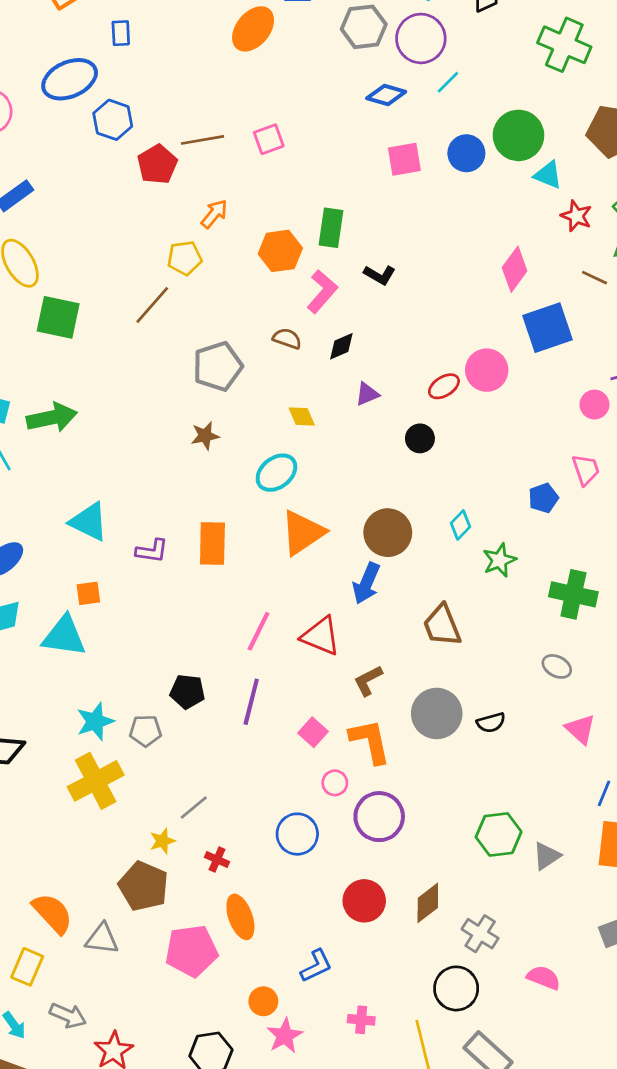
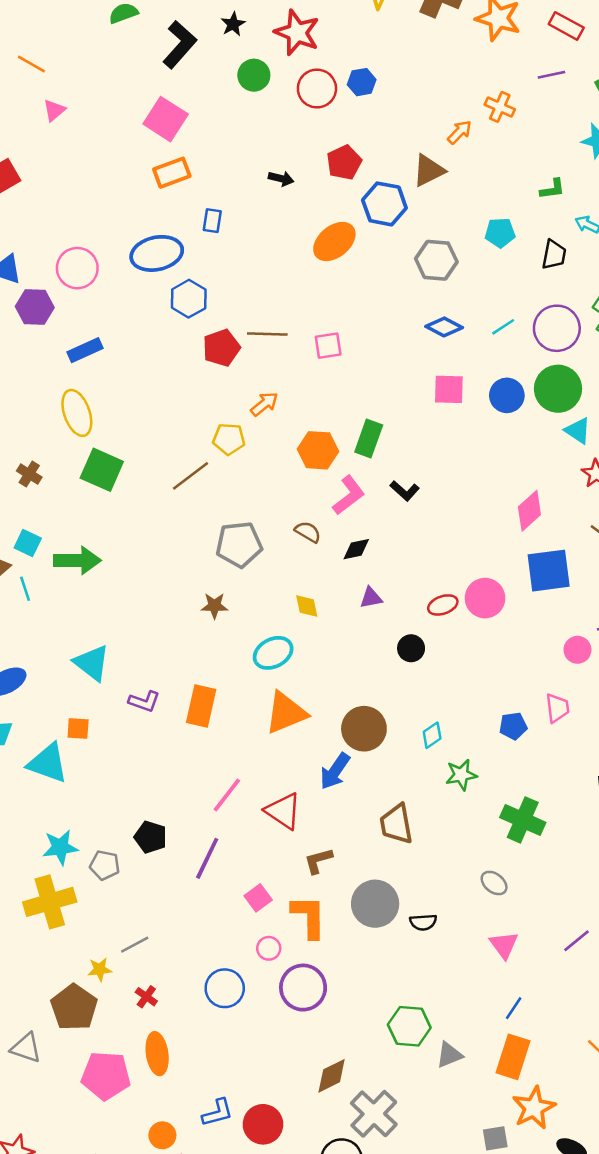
purple circle: (421, 38) -> (557, 328), moved
red circle: (364, 901) -> (263, 1124), moved
gray cross: (480, 934) -> (374, 1114), size x1.4

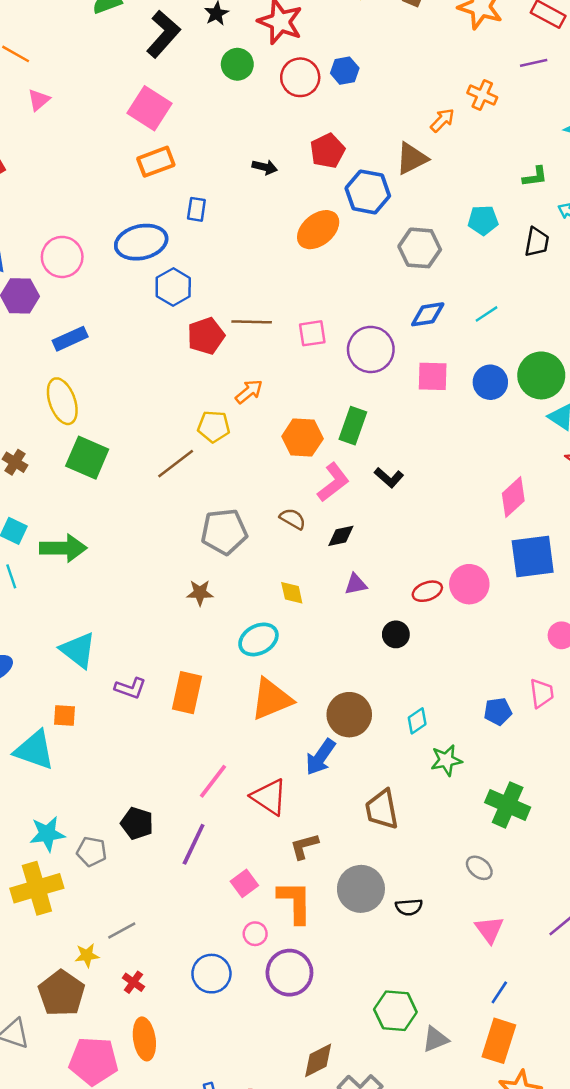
blue diamond: (444, 327) -> (428, 314), turned -36
purple circle: (557, 328) -> (371, 349), moved

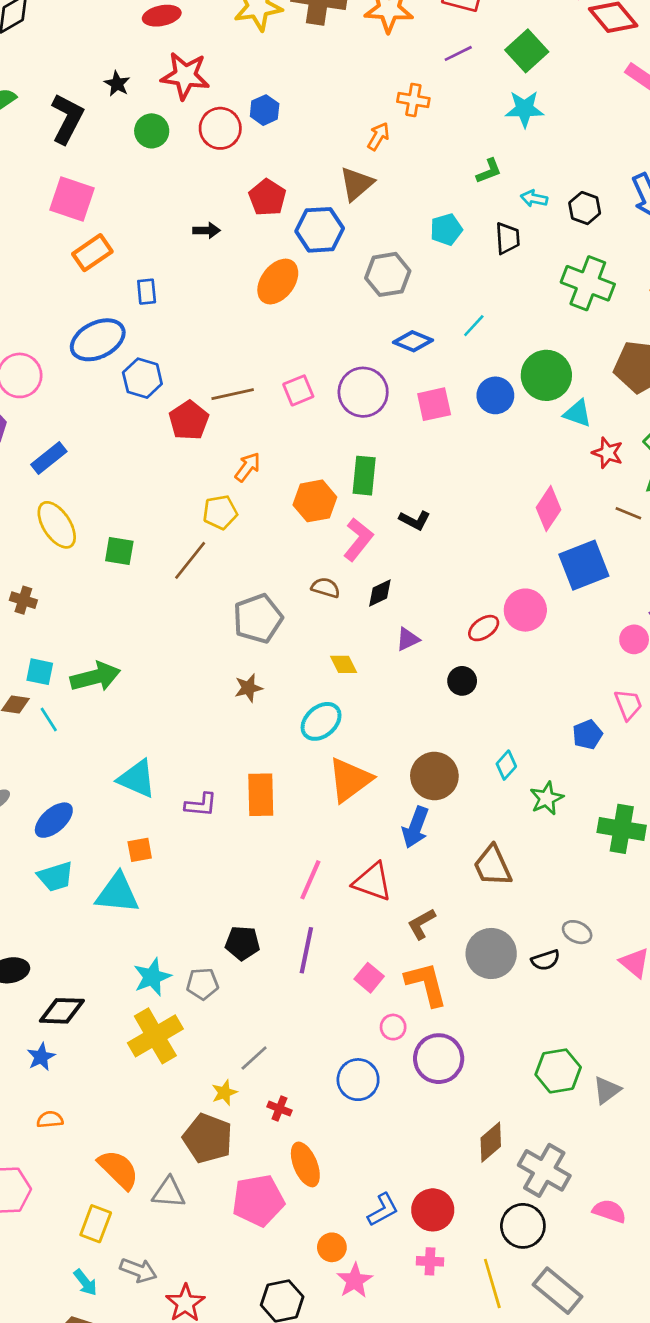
blue diamond: (428, 314) -> (413, 341), turned 45
green square: (87, 458) -> (119, 551), moved, size x0.7
gray ellipse: (479, 868) -> (577, 932), moved

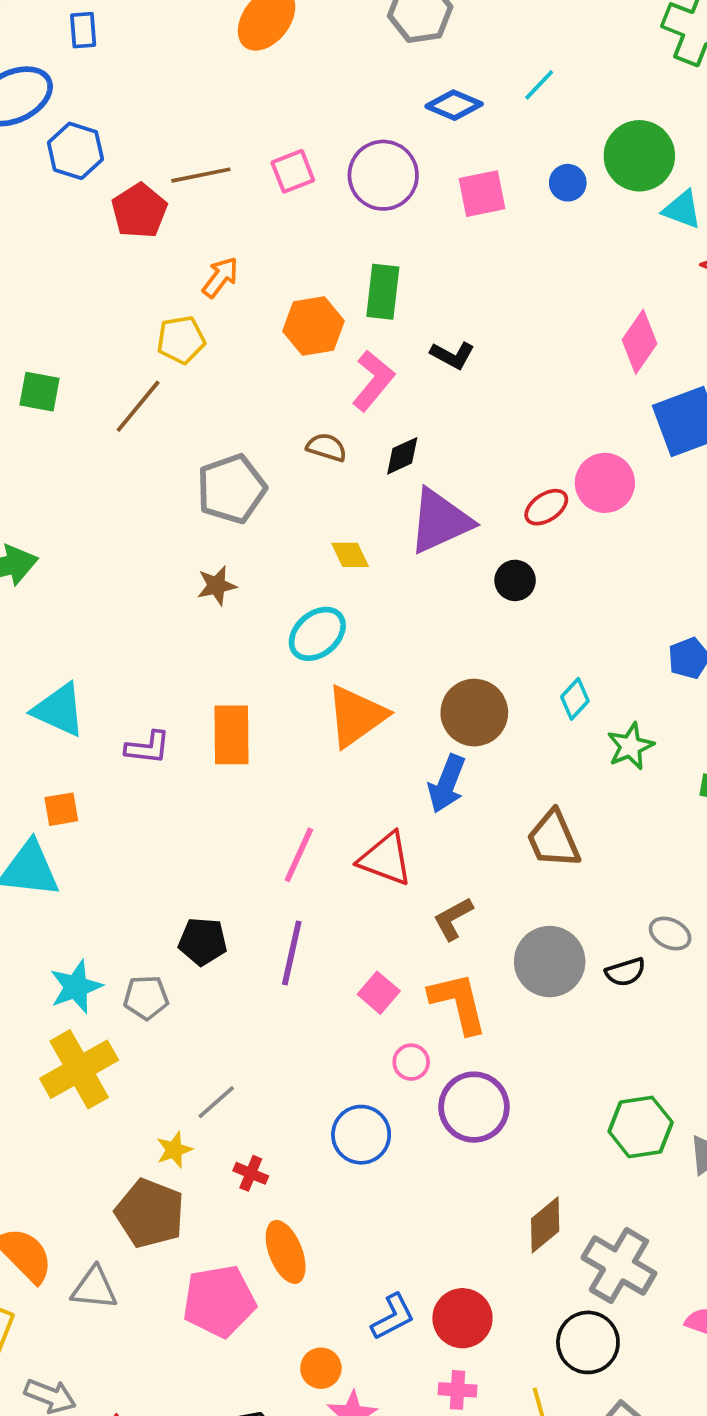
blue circle: (495, 395) -> (568, 183), size x0.7
purple triangle: (408, 639) -> (440, 521), size x2.0

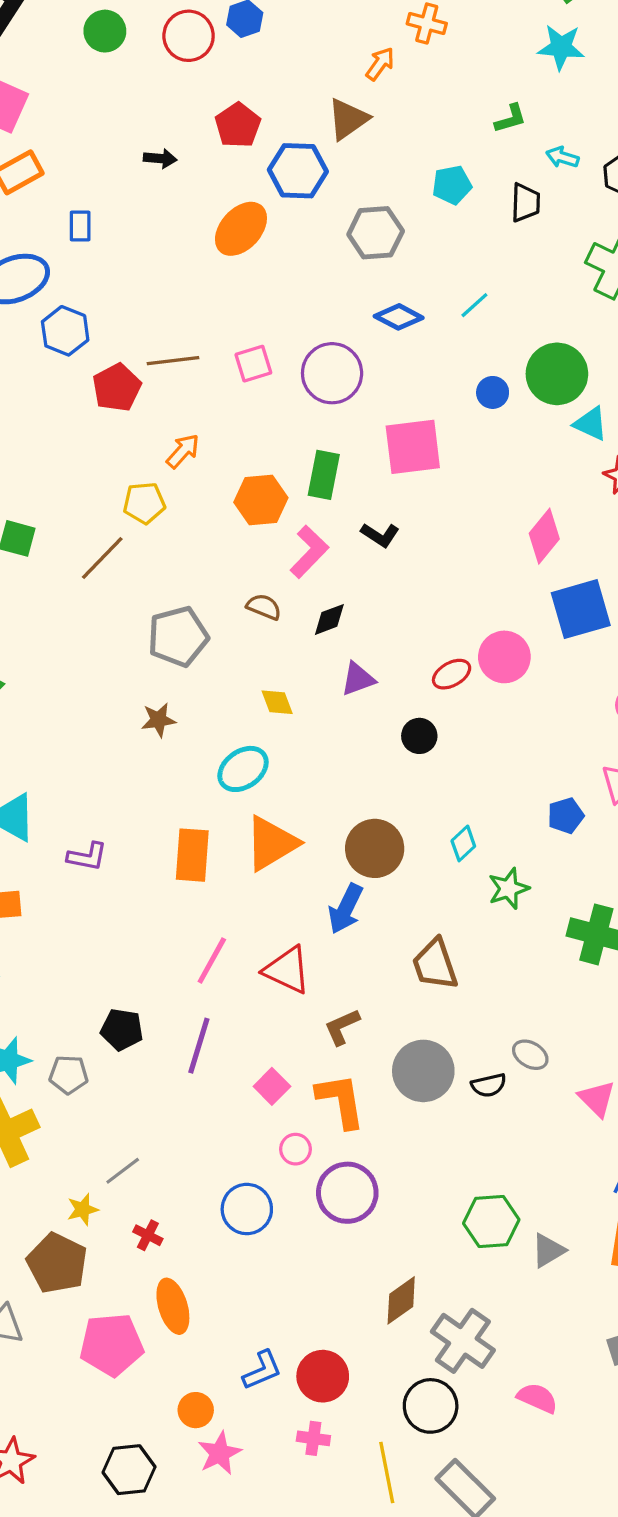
pink square: (482, 194) -> (413, 447), moved, size x1.4
purple triangle: (440, 521) -> (358, 679), size x0.6
orange rectangle: (231, 735) -> (192, 855), moved

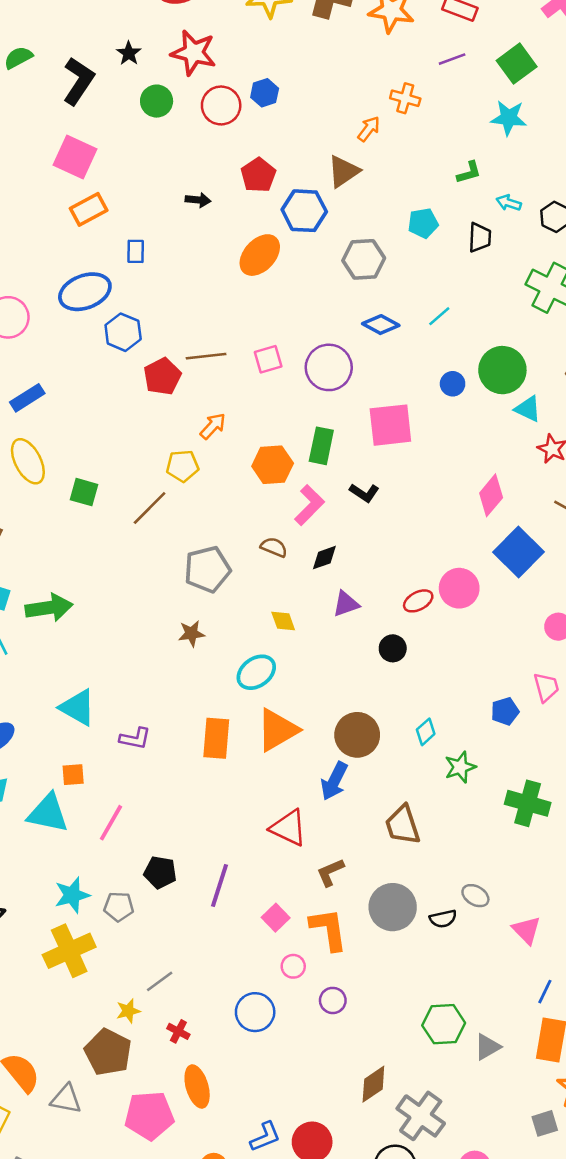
blue square: (581, 609) -> (519, 552), turned -30
pink line: (212, 961) -> (111, 823), moved
purple circle: (347, 1193) -> (333, 1000), size x0.6

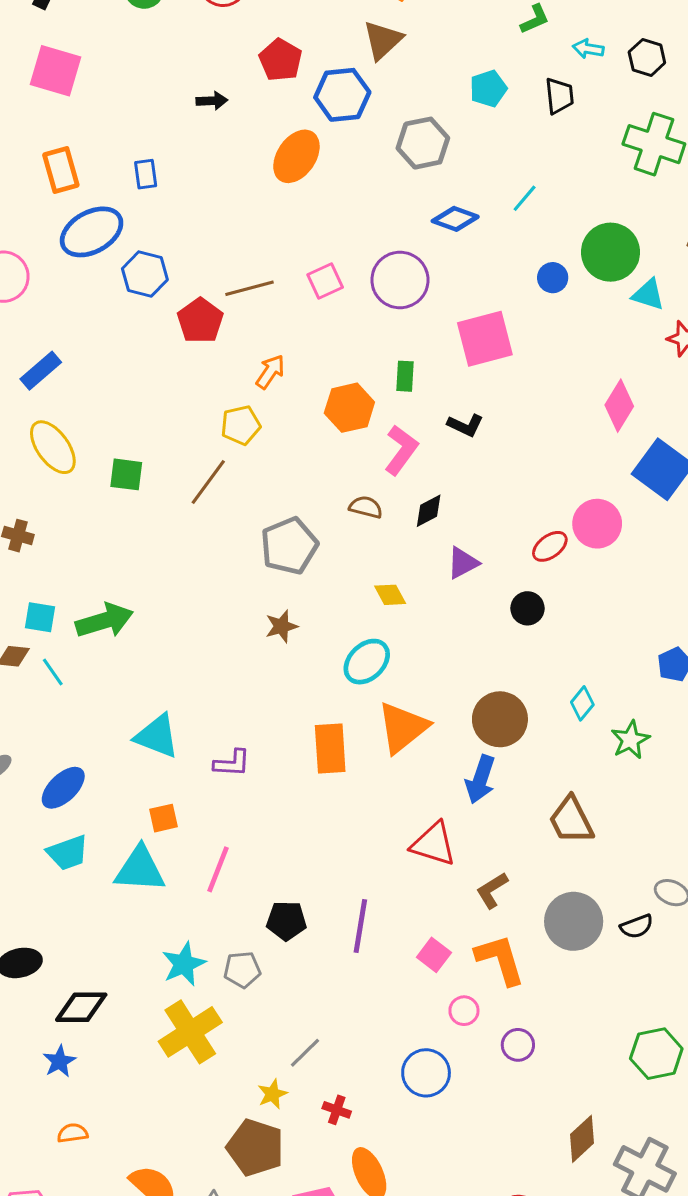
orange rectangle: (89, 209) -> (61, 170), moved, turned -69
green rectangle: (321, 446) -> (405, 376), size x0.7

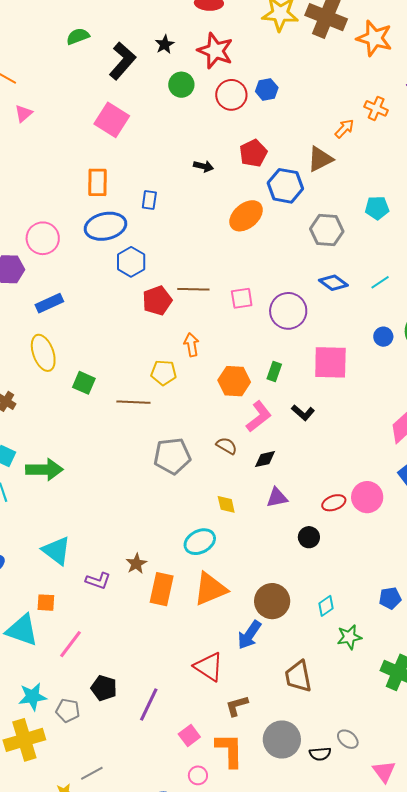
orange arrow: (270, 372) -> (191, 345), turned -60
brown line: (208, 482) -> (133, 402), turned 40
brown star: (281, 626) -> (136, 564), moved, turned -30

